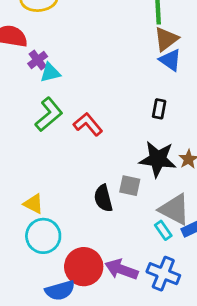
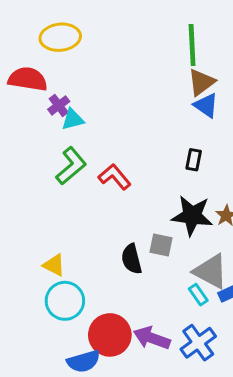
blue cross: (163, 274) -> (198, 343), turned 32

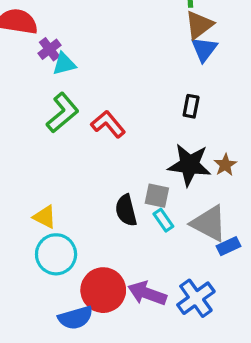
blue triangle: (206, 105) -> (204, 49), turned 32
cyan rectangle: (198, 295) -> (163, 220), moved

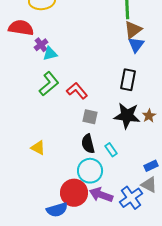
black rectangle: (191, 106) -> (128, 80), size x1.5
gray square: (157, 196) -> (90, 117), moved
gray triangle: (209, 223) -> (149, 185), moved, size x0.7
cyan circle: (56, 254) -> (90, 171), moved

